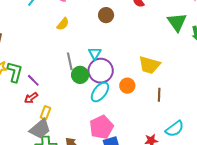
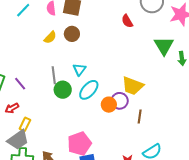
brown circle: (106, 15) -> (72, 34), moved
purple circle: (101, 71) -> (120, 101), moved, size x0.7
purple line: (33, 80) -> (20, 84), moved
cyan ellipse: (100, 92) -> (89, 90), moved

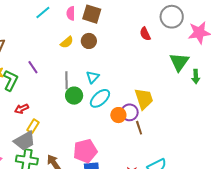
purple line: (20, 84) -> (33, 67), moved
yellow trapezoid: (133, 86) -> (144, 99), turned -135
brown line: (140, 116) -> (139, 128), moved, turned -32

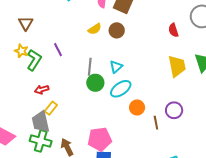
yellow trapezoid: (144, 99) -> (177, 66), moved
purple circle: (130, 112) -> (174, 110), moved
gray trapezoid: (25, 141) -> (41, 122), turned 100

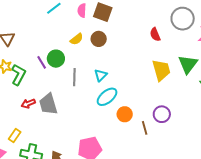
green circle: (95, 83) -> (56, 59), moved
yellow rectangle: (51, 108) -> (15, 135), moved
gray trapezoid: (41, 122) -> (48, 104), moved

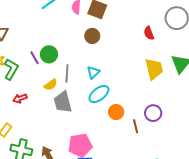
yellow semicircle: (77, 39) -> (51, 85), moved
gray trapezoid: (48, 104) -> (63, 102), moved

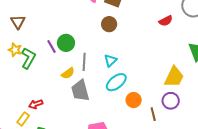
red semicircle: (149, 33) -> (166, 21), turned -96
yellow trapezoid: (154, 69) -> (174, 77), moved, turned 40
red arrow: (20, 98) -> (36, 104), moved

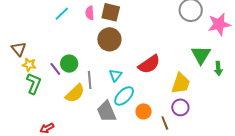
red semicircle: (166, 21) -> (149, 64), moved, size x1.6
brown circle: (109, 24) -> (109, 39), size x1.5
yellow star: (15, 50) -> (29, 65), moved
yellow semicircle: (68, 73) -> (75, 93), size x1.5
gray trapezoid: (80, 91) -> (107, 112), moved

